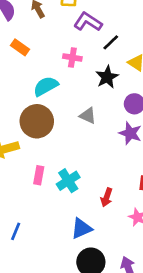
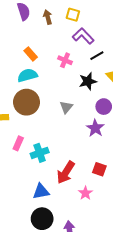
orange rectangle: (20, 47) -> (31, 54), moved
cyan semicircle: (46, 86) -> (27, 75), moved
gray triangle: (88, 116) -> (66, 107), turned 32
red arrow: (107, 197) -> (66, 172), size x1.6

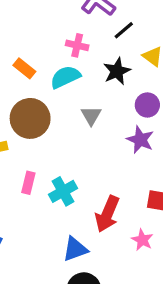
orange rectangle: (31, 54) -> (24, 68), moved
cyan semicircle: (27, 75) -> (65, 77), moved

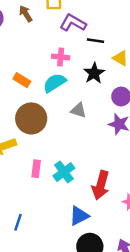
black line: (124, 30) -> (95, 41), turned 56
gray triangle: (91, 116) -> (78, 110), turned -35

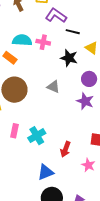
black star: (94, 73) -> (69, 58), turned -30
cyan semicircle: (54, 83) -> (22, 40), moved, turned 30
red arrow: (101, 185) -> (65, 149), size x0.7

